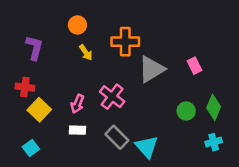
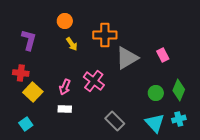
gray rectangle: (117, 137) -> (115, 121), moved
cyan triangle: (147, 147) -> (155, 123), moved

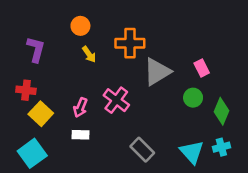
green circle: (156, 93) -> (193, 98), moved
cyan square: (26, 124) -> (32, 153), size x1.6

